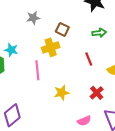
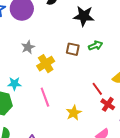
brown square: (62, 29) -> (73, 49), moved
yellow cross: (51, 47) -> (46, 64), moved
red line: (89, 59) -> (97, 89), moved

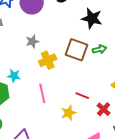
brown square: (73, 49) -> (76, 50), size x1.6
red line: (97, 89) -> (82, 96), moved, turned -40

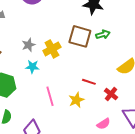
gray star: (32, 41) -> (29, 45), moved
cyan star: (14, 76) -> (32, 67), moved
pink line: (42, 93) -> (50, 96), moved

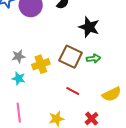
red line: (89, 82) -> (73, 91), moved
pink line: (50, 96) -> (19, 113), moved

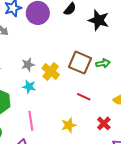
black star: (89, 27) -> (99, 20), moved
yellow cross: (41, 64) -> (51, 71), turned -30

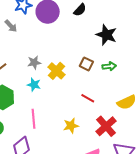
black star: (99, 20) -> (106, 35), moved
brown square: (80, 63) -> (86, 64), size x0.6
red cross: (104, 123) -> (106, 126), size x1.5

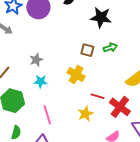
yellow cross: (56, 71) -> (76, 74), moved
red line: (88, 98) -> (98, 96), moved

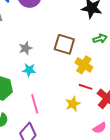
brown square: (87, 50) -> (64, 44), moved, size x1.5
yellow cross: (76, 74) -> (84, 65), moved

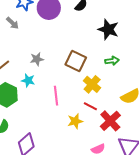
cyan star: (29, 70) -> (28, 80), moved
pink line: (35, 104) -> (56, 96), moved

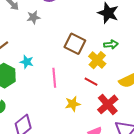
gray star: (37, 59) -> (33, 17), moved
yellow cross: (92, 84) -> (97, 60), moved
red line: (90, 106) -> (91, 82), moved

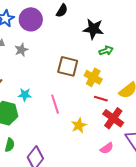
green arrow: (111, 44) -> (106, 51), moved
red line: (91, 82) -> (101, 99), moved

